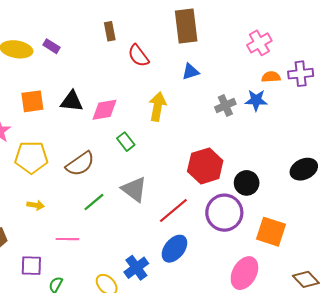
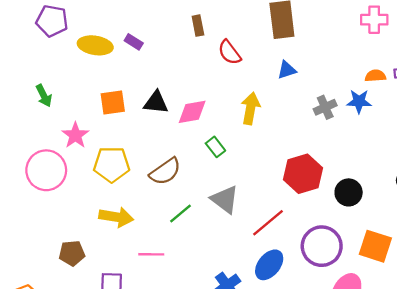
pink cross: (259, 43) -> (374, 20), moved, turned 30
yellow arrow: (36, 205) -> (116, 217), size x1.8
purple circle: (224, 213) -> (322, 246), moved

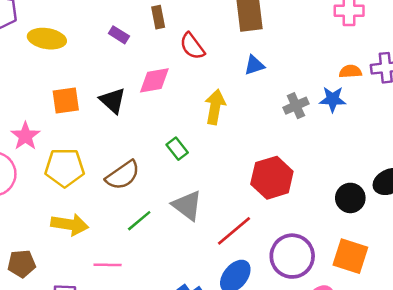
purple rectangle: (134, 42) -> (119, 35), moved
black triangle: (156, 103) -> (113, 101), turned 36
pink diamond: (192, 112) -> (154, 80), moved
black circle: (349, 192) -> (350, 198), moved

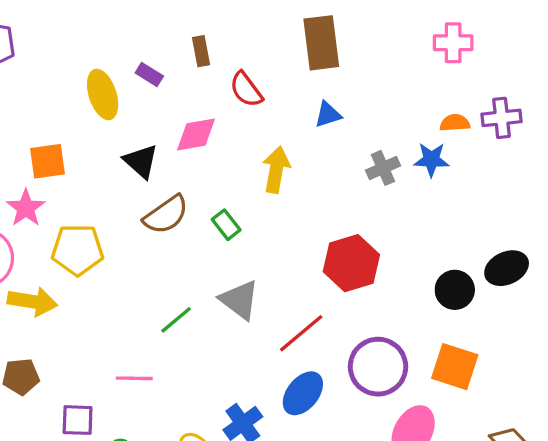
yellow ellipse: (47, 39) -> (103, 95), moved, turned 63
orange square: (66, 101) -> (47, 161), moved
brown semicircle: (123, 175) -> (166, 215), moved
yellow arrow: (70, 224) -> (32, 302), moved

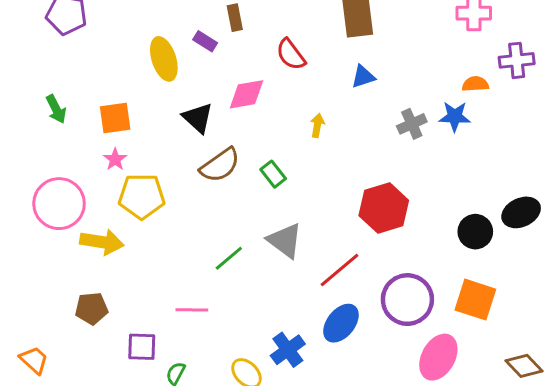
brown rectangle: (201, 51) -> (235, 18), moved
purple cross: (502, 118) -> (517, 60), moved
yellow arrow: (276, 170) -> (317, 125), size x0.6
pink star: (26, 208) -> (115, 159), moved, size x0.7

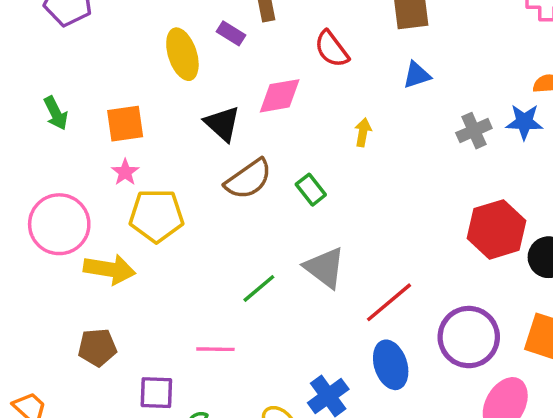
red hexagon: (384, 208) -> (497, 229), moved
blue ellipse: (341, 323) -> (391, 365), turned -57

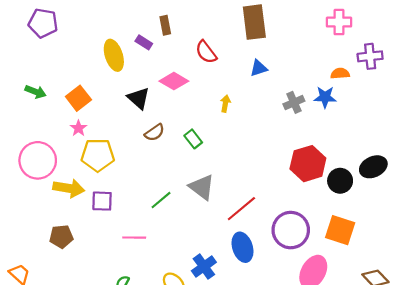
pink diamond: (280, 96) -> (174, 81), turned 40
green arrow: (56, 113) -> (36, 92), turned -42
orange square: (125, 124) -> (78, 98), turned -30
brown semicircle: (248, 179) -> (155, 132), size x0.7
purple square: (156, 393) -> (102, 201), moved

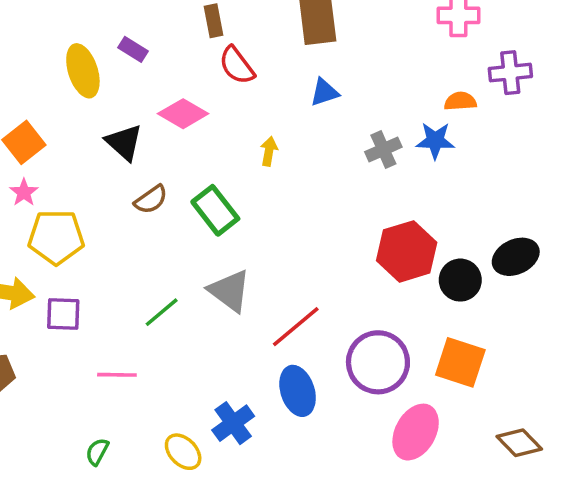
brown rectangle: (165, 25) -> (213, 21), moved
green rectangle: (193, 139) -> (215, 210), size x1.5

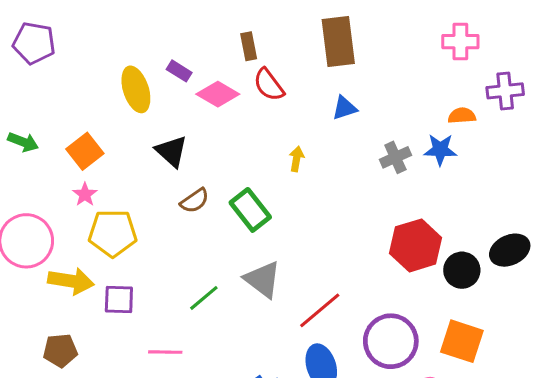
pink diamond: (183, 114) -> (218, 94), moved

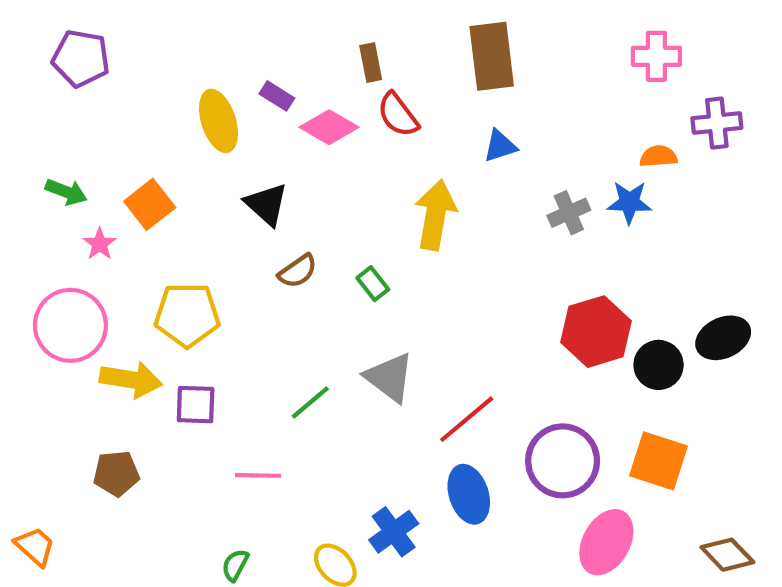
yellow arrow: (297, 159) -> (435, 215), size x2.0
pink star: (85, 194) -> (100, 244), moved
green rectangle: (250, 210) -> (373, 284), size x0.6

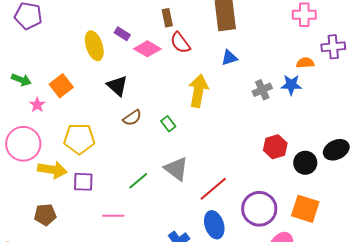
red hexagon: (596, 332) -> (275, 147), size x0.7

